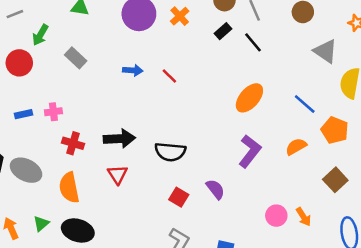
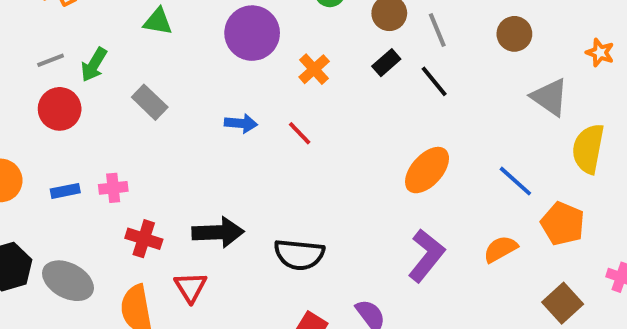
gray line: (15, 14) -> (51, 60), moved
orange cross: (180, 16) -> (314, 69), moved
red triangle: (117, 174) -> (191, 287), moved

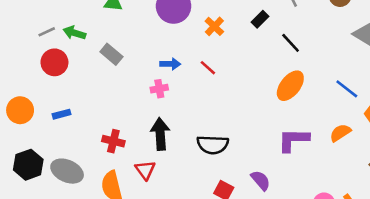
green arrow: (94, 65) -> (74, 33), turned 80
black line: (434, 81) -> (291, 43), moved
pink cross: (113, 188) -> (159, 89), moved
black arrow: (218, 232) -> (160, 134), turned -88
purple L-shape: (426, 255) -> (293, 140), turned -124

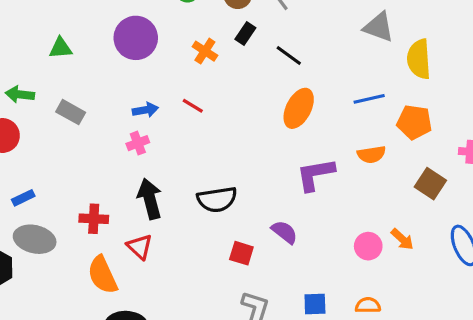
orange cross: (214, 26) -> (205, 51), moved
blue line: (347, 89) -> (369, 99), turned -40
orange semicircle: (340, 133) -> (371, 154), turned -145
gray ellipse: (67, 171) -> (35, 239), moved

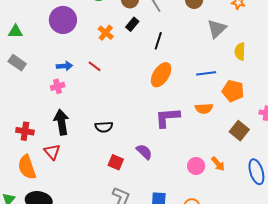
gray triangle: (379, 27) -> (217, 29), turned 50
green triangle: (61, 48) -> (16, 32), moved
black line: (289, 55) -> (158, 41), turned 66
yellow semicircle: (419, 59) -> (240, 51), size x0.7
black semicircle: (217, 199) -> (104, 127), size x0.7

